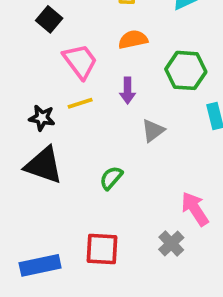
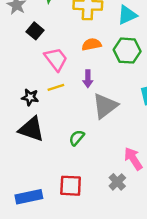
green hexagon: (186, 70) -> (127, 51), moved
gray triangle: (153, 131) -> (105, 106), size x1.6

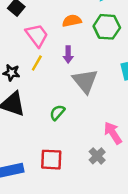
yellow line: (56, 87) -> (37, 63), turned -42
gray triangle: (105, 106) -> (85, 81), turned -32

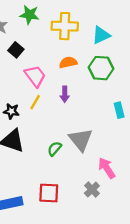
gray triangle: (85, 81) -> (81, 140), moved

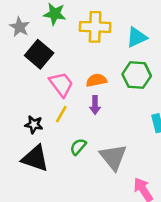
black square: (16, 50) -> (39, 54), size x1.5
orange semicircle: (68, 62) -> (96, 80), moved
green semicircle: (54, 149) -> (78, 147), moved

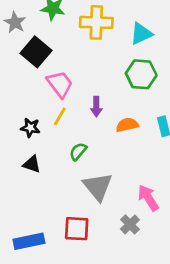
orange semicircle: (96, 80) -> (127, 125), moved
gray triangle: (113, 157) -> (98, 187), moved
black triangle: (35, 158) -> (32, 164), size x0.6

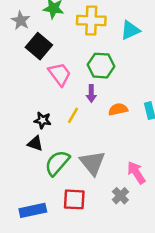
green hexagon: (141, 74) -> (101, 66), moved
yellow line: (60, 116) -> (73, 115), moved
black star: (30, 128) -> (43, 120), moved
green semicircle: (78, 151) -> (57, 163), moved, size x1.6

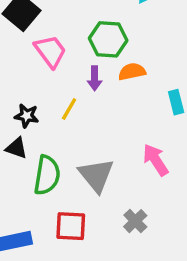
orange semicircle: (118, 109) -> (132, 72), moved
green semicircle: (57, 163) -> (47, 175), turned 148
pink arrow: (136, 173) -> (156, 160), moved

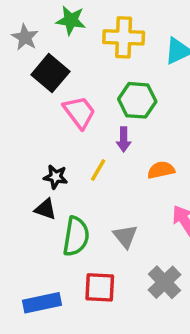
orange semicircle: (132, 72) -> (161, 170), moved
gray triangle: (96, 175) -> (125, 236), size x0.7
gray cross: (135, 221) -> (164, 282), size x1.4

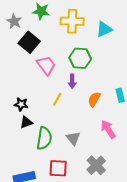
orange semicircle: (161, 170) -> (94, 99), turned -49
black star: (56, 177) -> (21, 104), moved
black triangle: (45, 209) -> (26, 122), turned -40

